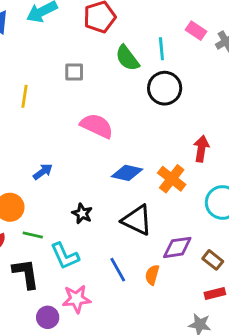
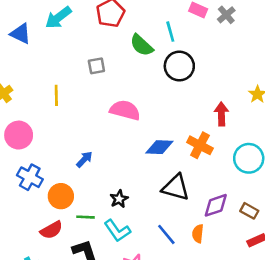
black star: (82, 214) -> (119, 199), moved, turned 30

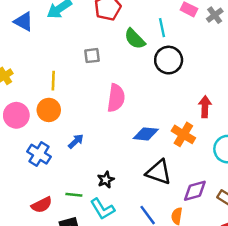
pink semicircle: (125, 110) -> (116, 98), turned 80
blue cross: (30, 177) -> (39, 154), moved
orange circle: (61, 196) -> (49, 110), moved

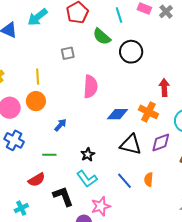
cyan line: (162, 28) -> (119, 15), moved
blue cross: (39, 154) -> (14, 140), moved
purple diamond: (195, 191) -> (161, 143), moved
green line: (74, 195) -> (49, 155), moved

